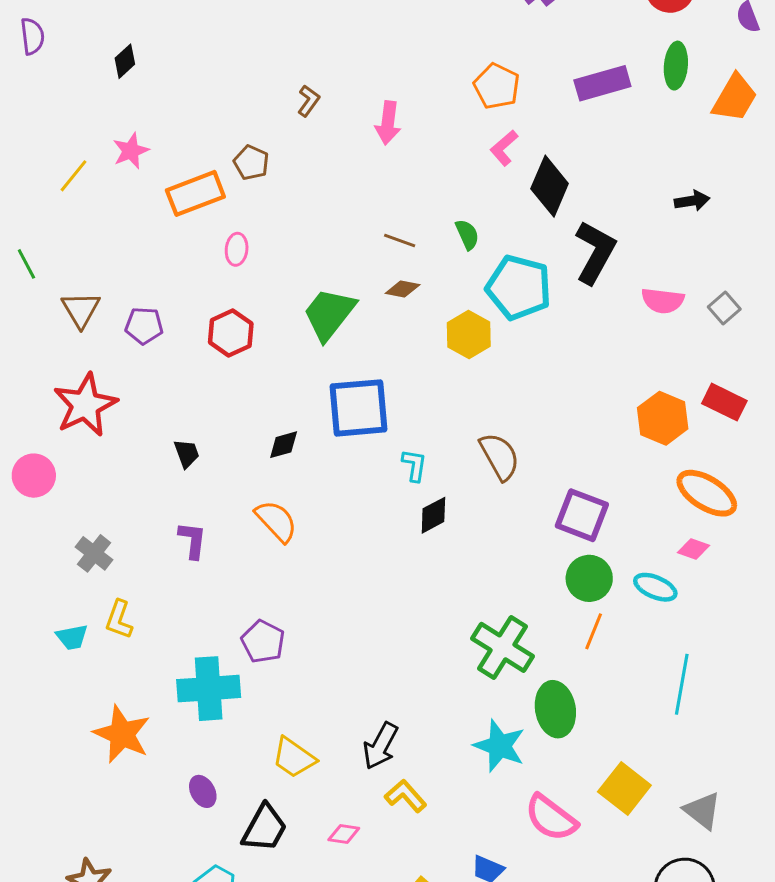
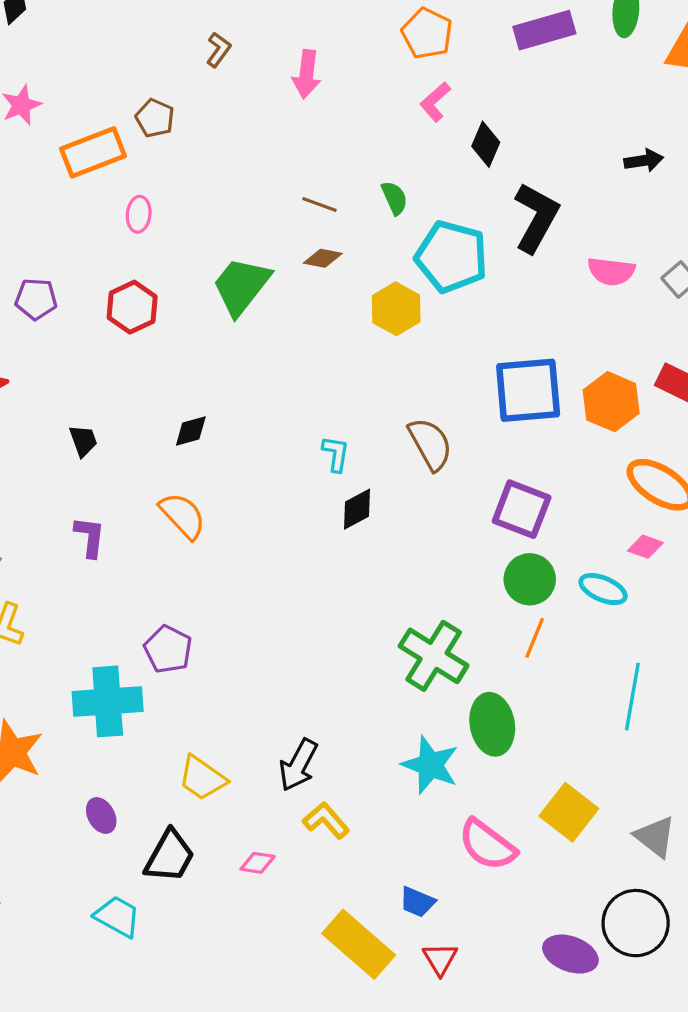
black diamond: (550, 186) -> (486, 144), size x0.7
blue square: (359, 408) -> (528, 390), moved

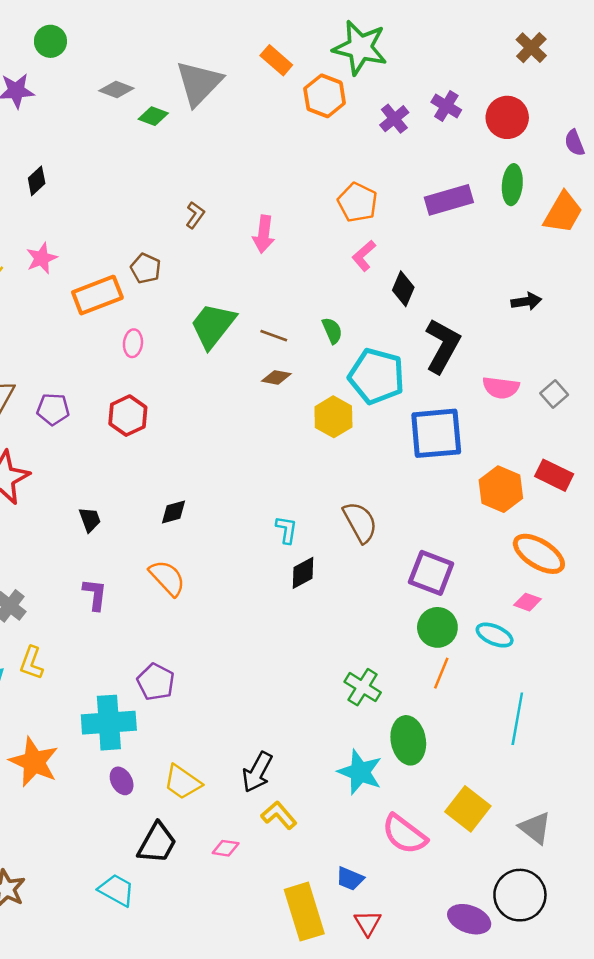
green trapezoid: (241, 286) -> (213, 325), moved
blue square: (528, 390) -> (436, 433), moved
green cross: (434, 656) -> (363, 687), size x0.7
purple ellipse: (101, 816) -> (122, 781), moved
yellow rectangle: (359, 944) -> (304, 912), turned 32

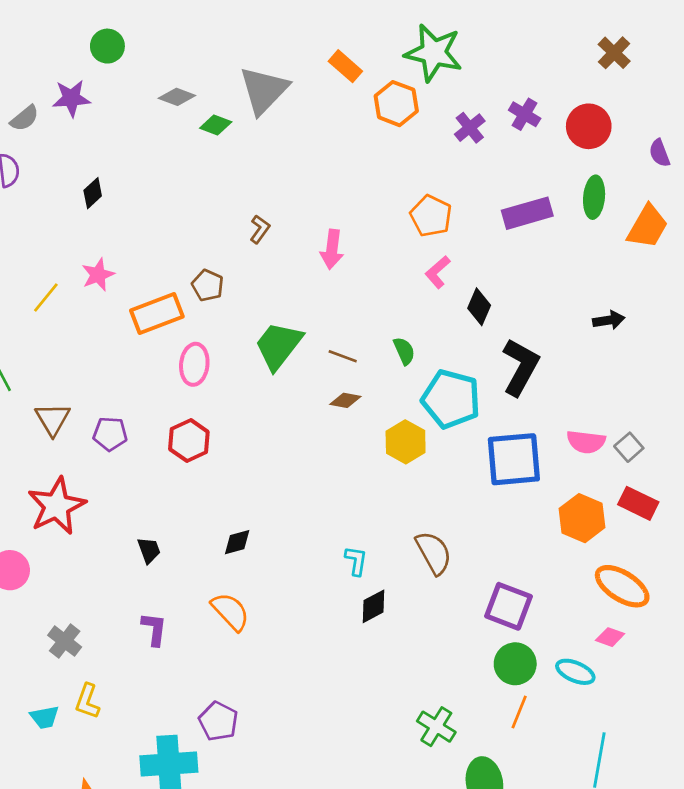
pink ellipse: (133, 343) -> (194, 364), size x1.4
pink semicircle: (501, 388) -> (586, 442), moved
gray square: (554, 394) -> (629, 447), moved

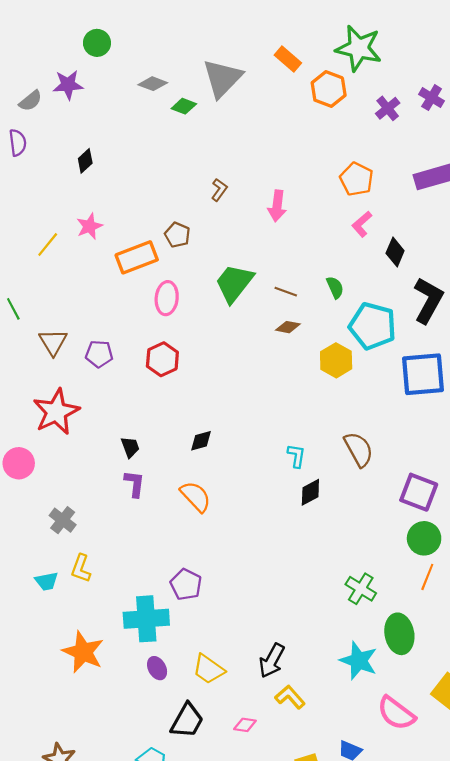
purple L-shape: (154, 629) -> (135, 484), moved

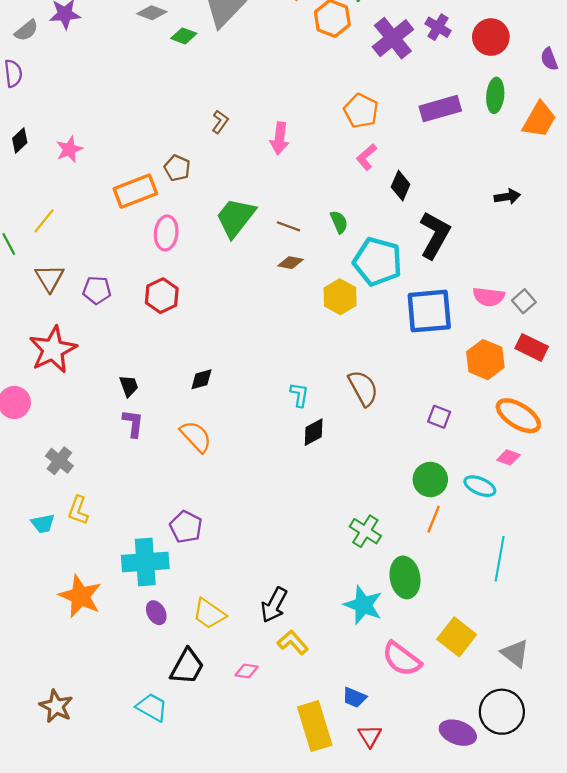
purple cross: (388, 108) -> (393, 38), size x1.6
black diamond: (85, 161) -> (20, 141), moved
pink star: (89, 226) -> (69, 149), moved
yellow line: (48, 245) -> (44, 221), moved
purple square: (419, 492) -> (439, 417), moved, size x0.6

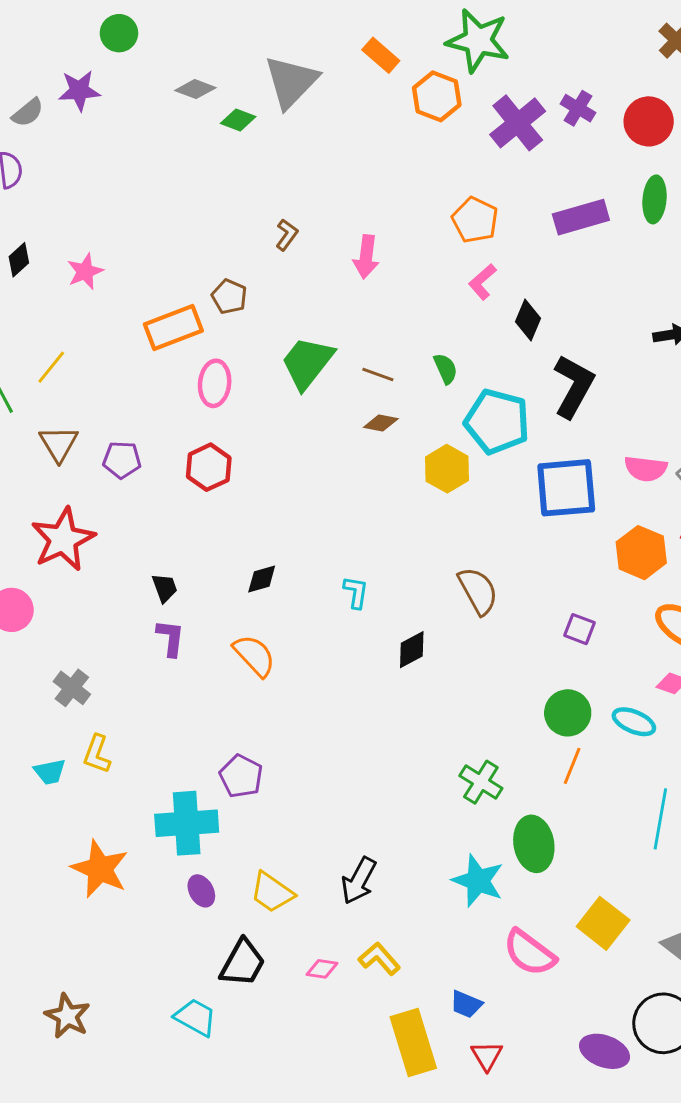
cyan L-shape: (299, 395) -> (356, 592), moved
yellow L-shape: (293, 642) -> (379, 959), moved

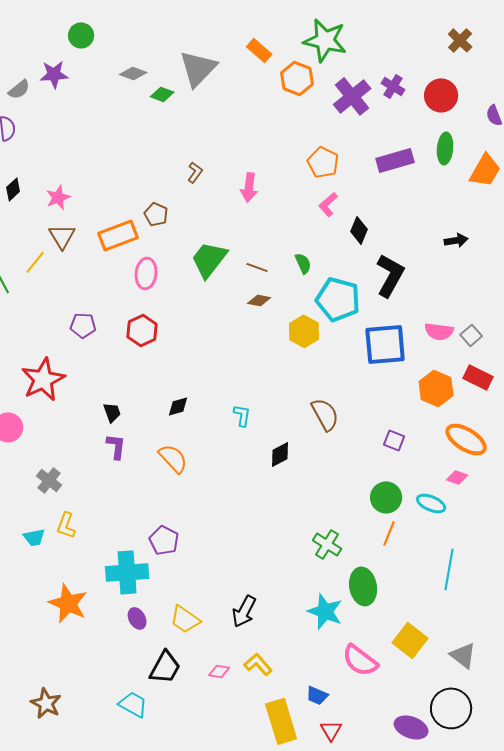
brown triangle: (59, 444) -> (62, 236), moved

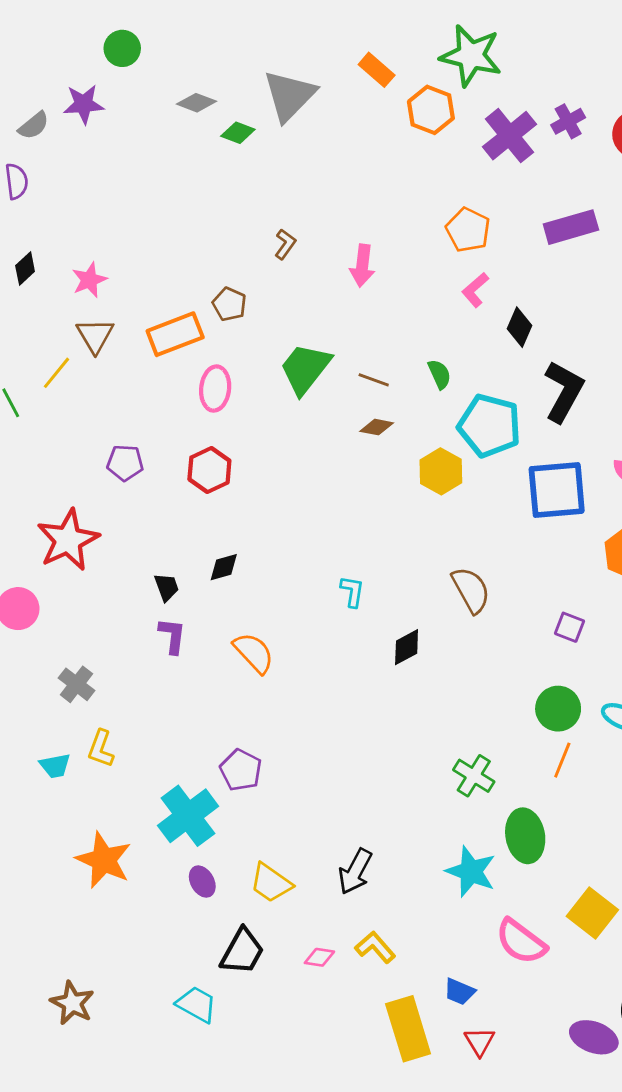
purple cross: (393, 86) -> (568, 121), turned 30
black diamond: (178, 406) -> (224, 567), moved
cyan cross: (127, 572) -> (188, 816), turned -33

